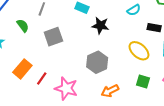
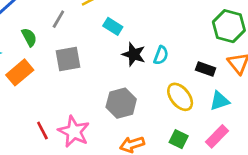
cyan semicircle: (134, 10) -> (161, 55), moved, turned -48
orange rectangle: (22, 69) -> (20, 72), moved
red line: (42, 79) -> (42, 131), moved, turned -72

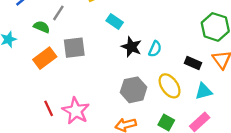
gray line: (58, 19) -> (58, 13), moved
green semicircle: (29, 37) -> (42, 27), turned -42
orange rectangle: (20, 72) -> (45, 58), moved
gray hexagon: (121, 103) -> (134, 90), moved

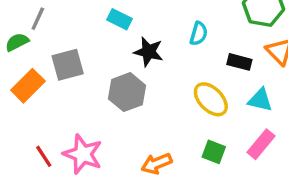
green semicircle: (42, 27) -> (17, 42), turned -42
cyan semicircle: (155, 49) -> (199, 34), moved
gray hexagon: (134, 90) -> (127, 92), moved
cyan triangle: (204, 91) -> (260, 100), turned 36

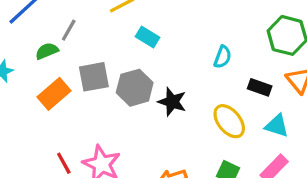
black star: (149, 52) -> (172, 102), moved
gray hexagon: (127, 92) -> (135, 88), moved

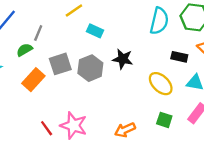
cyan semicircle: (223, 57) -> (159, 21), moved, size x1.6
black star: (172, 102) -> (123, 59), moved

